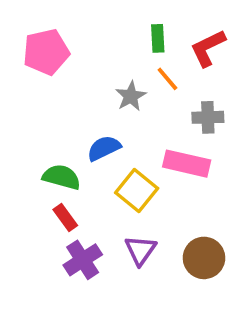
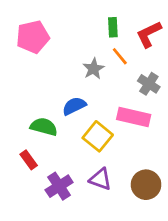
gray cross: (208, 117) -> (149, 84), turned 35
red rectangle: (65, 217) -> (29, 160), moved
purple triangle: (140, 250) -> (100, 179), turned -45

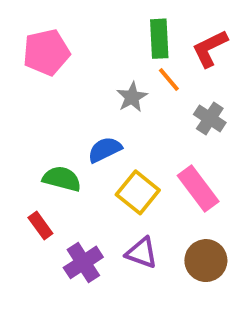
green rectangle: (113, 27) -> (159, 39), size x1.4
pink rectangle: (134, 117) -> (198, 189), moved, turned 40

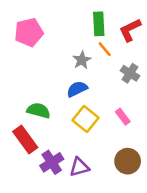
blue semicircle: (105, 150) -> (77, 89), moved
pink rectangle: (198, 189) -> (123, 117), size x0.6
red rectangle: (40, 225) -> (25, 139), size x1.6
purple triangle: (142, 253) -> (79, 167), moved, turned -35

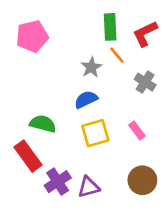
yellow square: (85, 119) -> (95, 133), turned 35

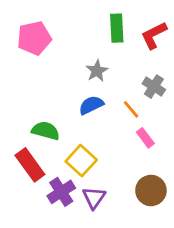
orange line: (117, 55) -> (131, 109), moved
yellow square: (95, 133) -> (81, 161), moved, turned -32
purple triangle: (89, 187) -> (94, 198), turned -40

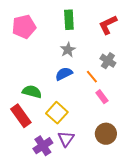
green rectangle: (117, 28) -> (69, 20), moved
purple cross: (61, 192) -> (43, 146), moved

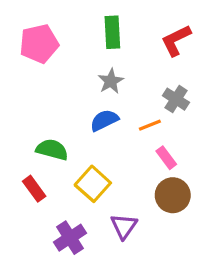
orange line: (92, 77) -> (150, 125), turned -72
red rectangle: (21, 116) -> (34, 189), size x0.7
brown circle: (106, 134) -> (173, 195), moved
purple triangle: (66, 139) -> (124, 226), moved

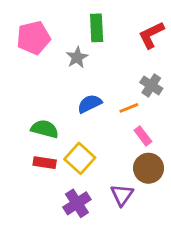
gray star: (111, 81) -> (77, 57), moved
red rectangle: (34, 189) -> (45, 163), moved, turned -45
purple triangle: (124, 226) -> (122, 195), moved
purple cross: (70, 238) -> (77, 203), moved

